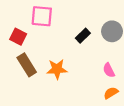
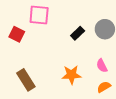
brown rectangle: (27, 65) -> (26, 80), moved
orange star: (57, 69) -> (71, 75), moved

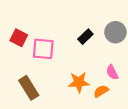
pink square: (39, 15) -> (43, 49), moved
orange semicircle: (104, 87) -> (101, 91), moved

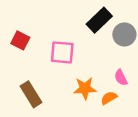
black rectangle: (85, 37) -> (99, 20), moved, size x1.5
pink square: (43, 49) -> (62, 52), moved

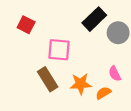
red square: (20, 40) -> (26, 25), moved
brown rectangle: (31, 94) -> (48, 79), moved

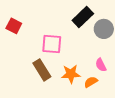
red square: (26, 25) -> (14, 26), moved

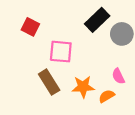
red square: (14, 26) -> (30, 27), moved

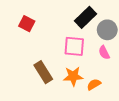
pink square: (61, 52) -> (74, 46), moved
pink semicircle: (118, 76) -> (104, 53), moved

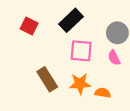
black rectangle: (86, 17) -> (71, 20), moved
orange semicircle: (94, 84) -> (103, 93), turned 40

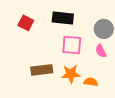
black rectangle: (71, 20) -> (63, 18), turned 50
brown rectangle: (47, 79) -> (42, 70), turned -65

